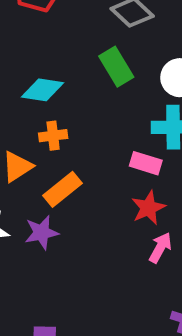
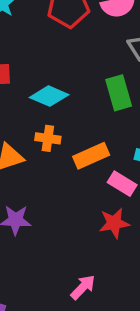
orange rectangle: (62, 189) -> (91, 156), moved
pink arrow: (160, 248) -> (83, 287), moved

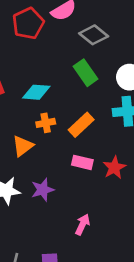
pink rectangle: (122, 184) -> (82, 162), moved
pink arrow: (83, 287) -> (83, 225), moved

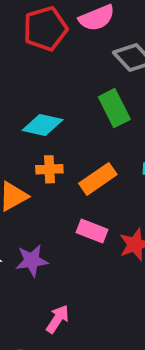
pink arrow: (83, 225) -> (58, 319), moved

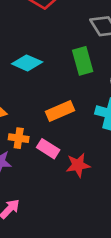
orange cross: (49, 169) -> (19, 138), moved

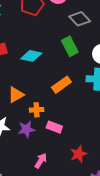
pink rectangle: (48, 149) -> (54, 127), moved
red star: (78, 165) -> (79, 154), moved

